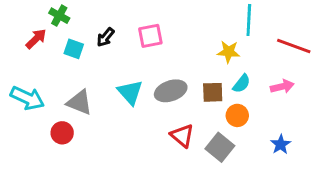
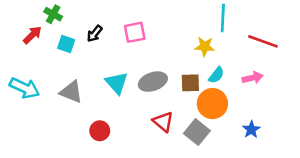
orange circle: (237, 115) -> (212, 104), size x1.5
red circle: (62, 133) -> (100, 131), moved

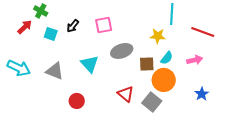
gray ellipse: (153, 82) -> (122, 51), moved
blue star: (251, 129) -> (202, 94), moved

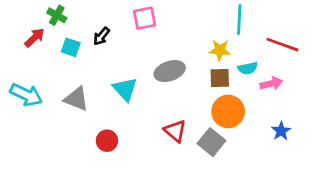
pink square: (104, 25) -> (145, 18), moved
cyan semicircle: (167, 58) -> (248, 68), moved, turned 40
brown square: (147, 64) -> (220, 78), moved

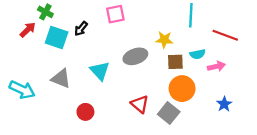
cyan square: (71, 47) -> (57, 37), size x1.5
yellow star: (220, 50) -> (164, 40), moved
cyan arrow: (26, 95) -> (22, 90), moved

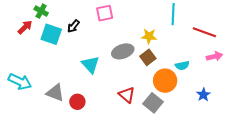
cyan semicircle: (198, 54) -> (182, 66), moved
brown square: (175, 62) -> (148, 57), moved, turned -35
pink arrow: (216, 66) -> (214, 56), moved
gray triangle: (61, 79) -> (55, 93), moved

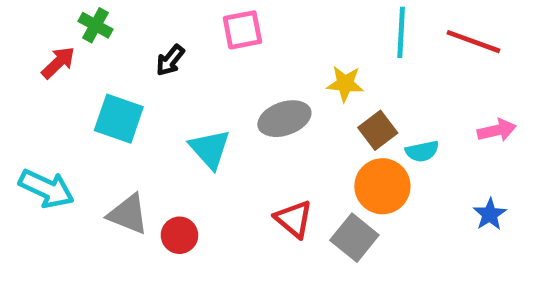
red line: (204, 32) -> (473, 42), moved
cyan square: (51, 34) -> (119, 119), moved
brown square: (148, 57) -> (378, 130), moved
blue star: (203, 95) -> (490, 214), moved

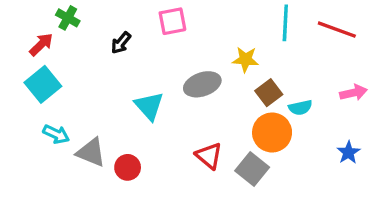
cyan square: (119, 119) -> (43, 84), moved, turned 32
cyan arrow: (46, 189) -> (56, 134), moved, size x0.7

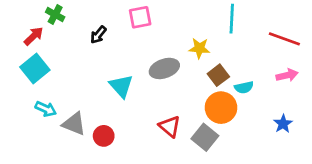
red line: (337, 30) -> (284, 39), moved

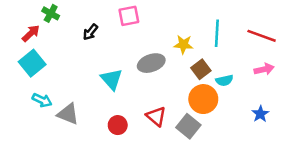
cyan line: (232, 19) -> (217, 33), moved
red circle: (104, 136) -> (118, 125), moved

